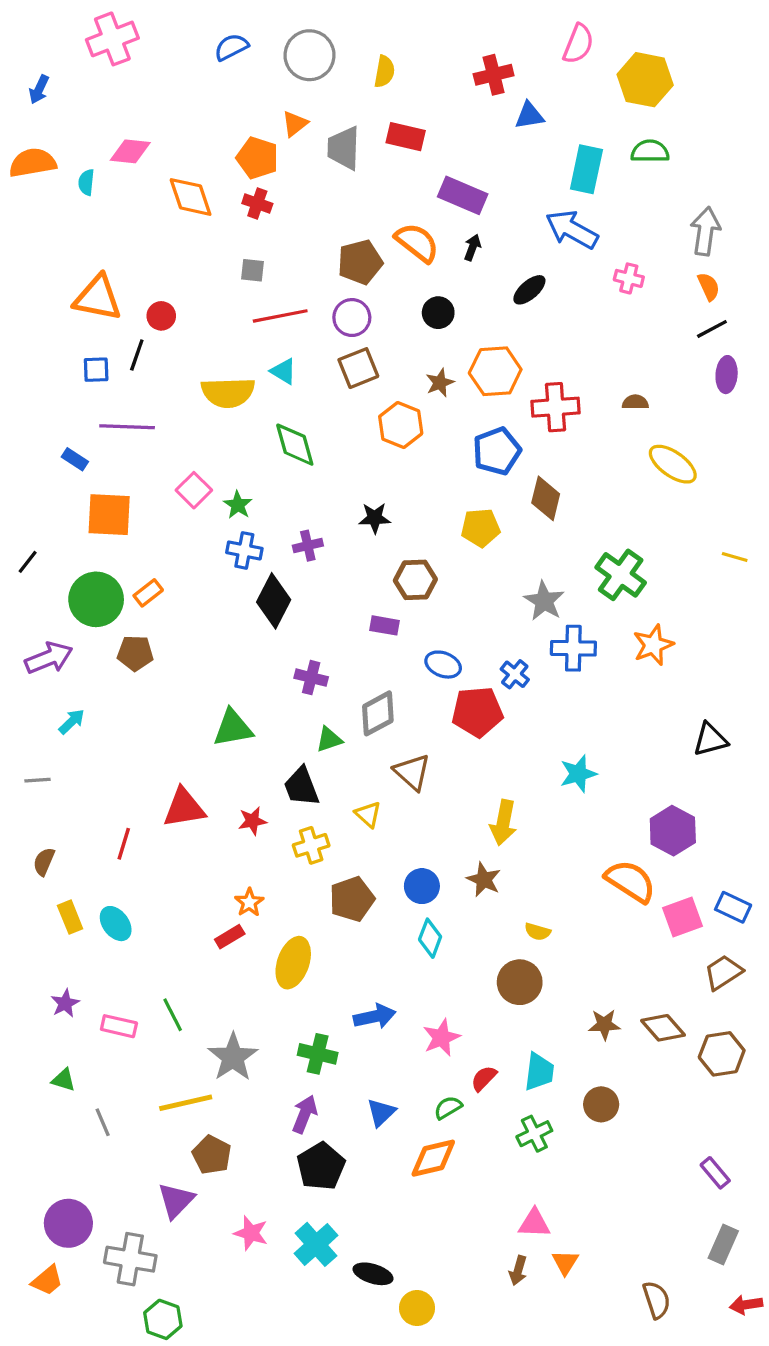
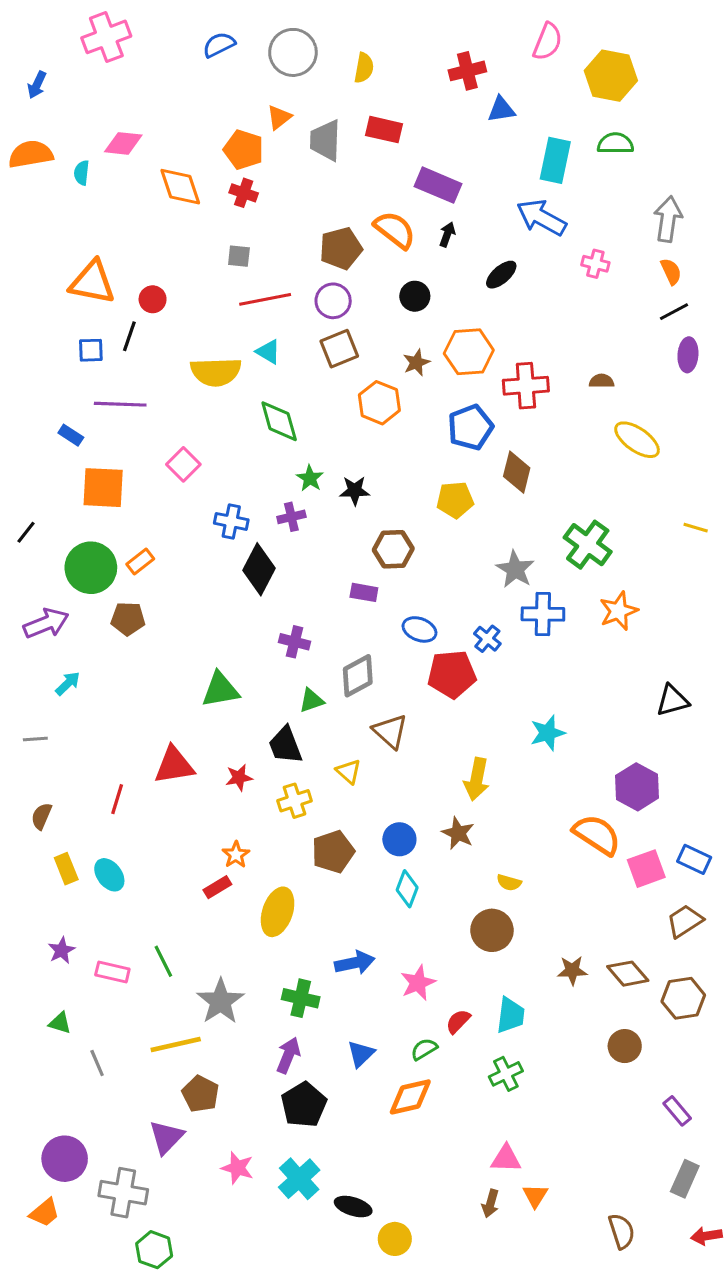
green star: (238, 505) -> (310, 478), moved
brown circle: (601, 1104) -> (625, 1046), moved

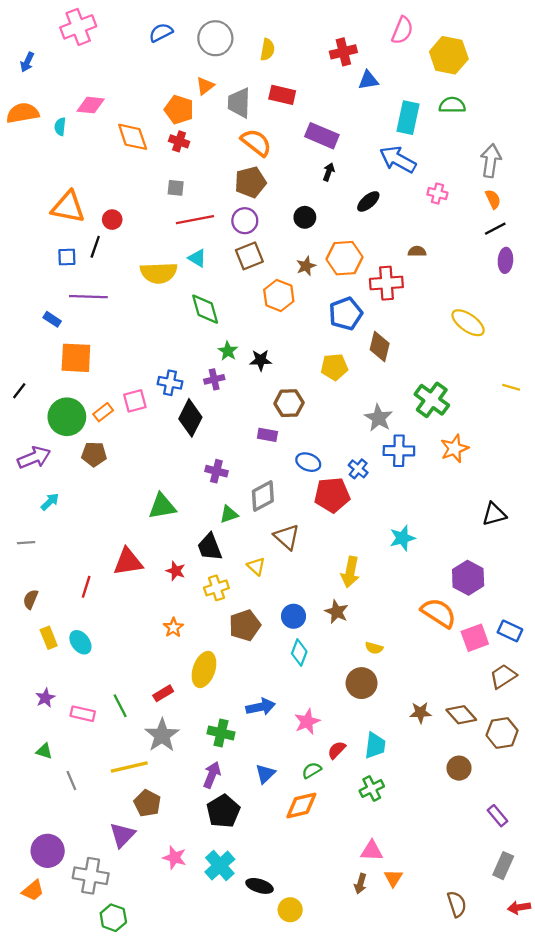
orange semicircle: (395, 230) -> (256, 143), moved
brown semicircle: (602, 381) -> (417, 251), moved
pink square: (183, 464) -> (135, 401), moved, turned 30
red star: (239, 778) -> (176, 571), turned 30
red rectangle: (217, 887) -> (163, 693), moved

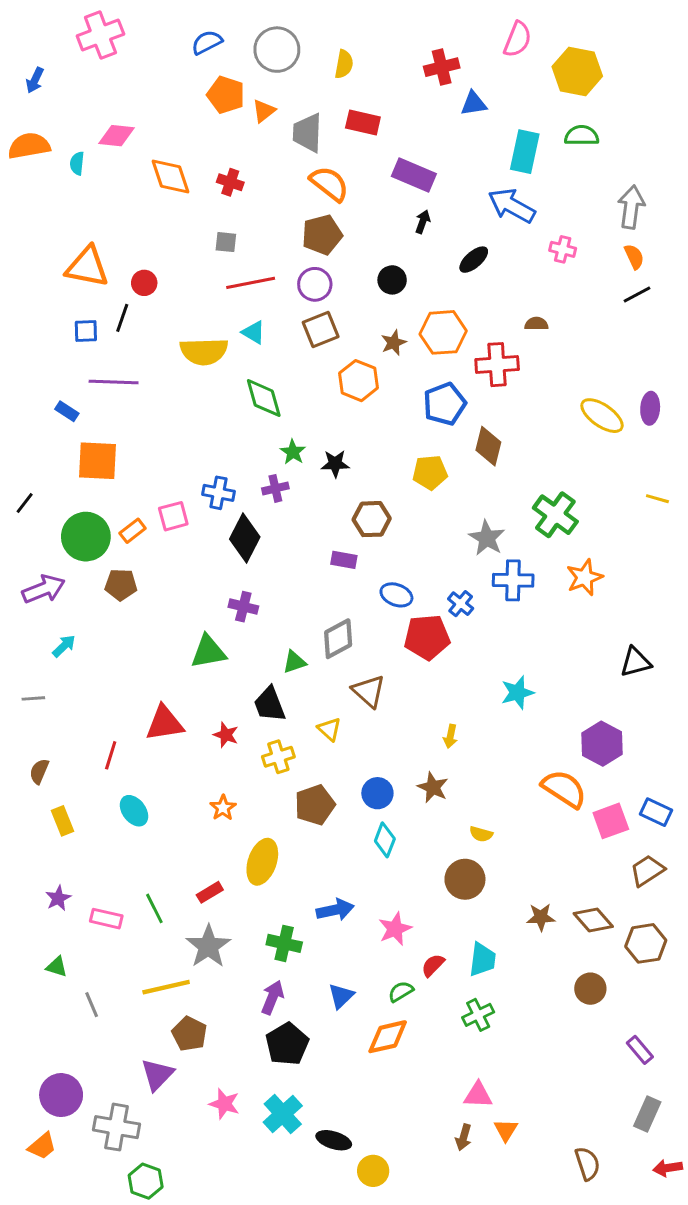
orange pentagon: (179, 110) -> (226, 95), moved
purple ellipse: (505, 260) -> (650, 408), moved
purple cross: (216, 471) -> (243, 607), moved
yellow arrow: (350, 572) -> (450, 736), size x0.6
cyan ellipse: (80, 642) -> (134, 811), moved

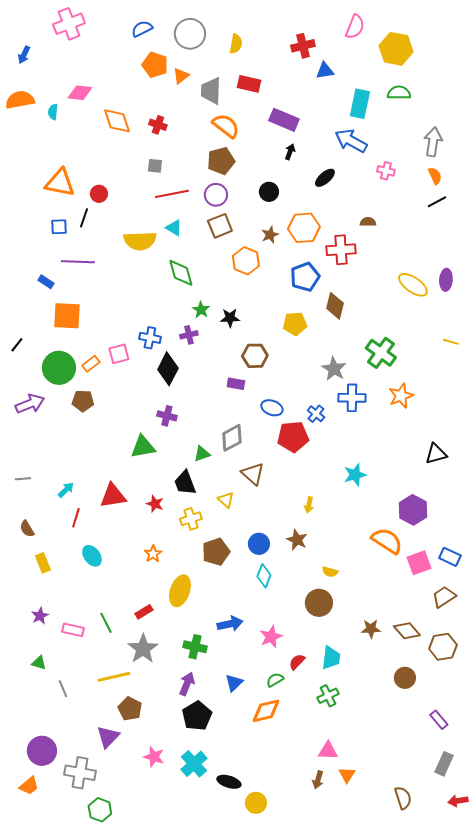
cyan arrow: (64, 646) -> (66, 490), moved
brown semicircle: (39, 771) -> (27, 529), turned -54

